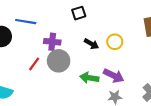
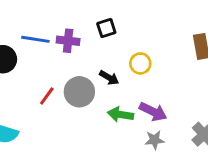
purple cross: (52, 42) -> (68, 41), moved
yellow circle: (115, 42) -> (140, 63), moved
black arrow: (91, 44) -> (109, 78), moved

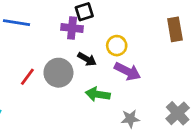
purple cross: (68, 41) -> (72, 28), moved
purple arrow: (153, 112) -> (128, 71), moved

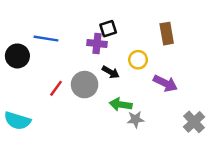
brown rectangle: (175, 29) -> (167, 34), moved
purple arrow: (128, 71) -> (165, 83), moved
gray star: (130, 119) -> (136, 119), moved

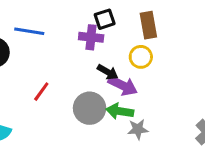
brown rectangle: (167, 34) -> (148, 25), moved
purple arrow: (165, 83) -> (123, 86), moved
gray circle: (85, 85) -> (90, 108), moved

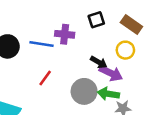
brown rectangle: (148, 25) -> (131, 25), turned -45
blue line: (29, 31) -> (42, 44), moved
purple cross: (91, 37) -> (65, 34), moved

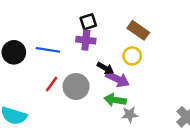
black square: (96, 20) -> (88, 22), moved
purple cross: (65, 34) -> (86, 40), moved
gray circle: (84, 91) -> (76, 86), moved

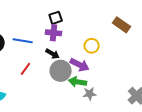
brown rectangle: (138, 30) -> (122, 25), moved
black arrow: (105, 68) -> (53, 54), moved
gray circle: (76, 86) -> (61, 71), moved

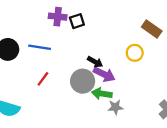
purple cross: (54, 33) -> (58, 17), moved
yellow circle: (92, 46) -> (135, 53), moved
black arrow: (53, 54) -> (95, 62), moved

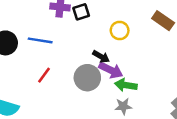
yellow circle: (135, 53) -> (120, 31), moved
green arrow: (102, 94) -> (126, 85), moved

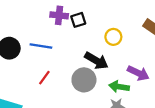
black arrow: (101, 57) -> (96, 61), size x1.5
purple arrow: (111, 70) -> (138, 73), moved

